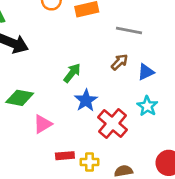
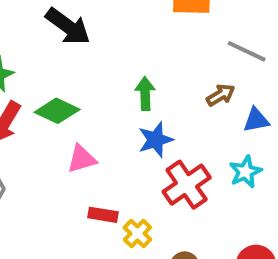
green arrow: (72, 73) -> (145, 93), turned -54
yellow cross: (89, 162) -> (137, 234), turned 30

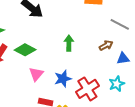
blue star: (156, 140) -> (63, 79), moved
pink triangle: (82, 159) -> (36, 74), turned -35

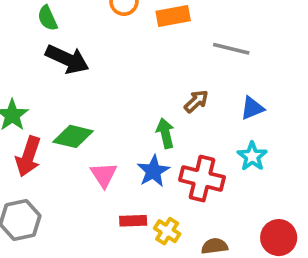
green arrow: (69, 43) -> (165, 133), moved
brown arrow: (106, 45) -> (196, 101), moved
red cross: (87, 89) -> (202, 179), turned -30

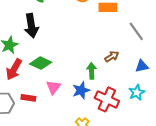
gray line: (231, 49) -> (136, 31), turned 30
black arrow: (67, 59) -> (31, 26), moved, turned 45
red rectangle: (133, 221) -> (28, 98), moved

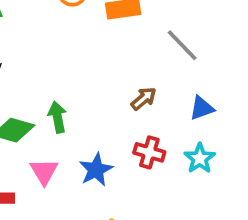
green arrow: (91, 71) -> (57, 117), moved
red cross: (107, 99) -> (149, 152), moved, size x0.7

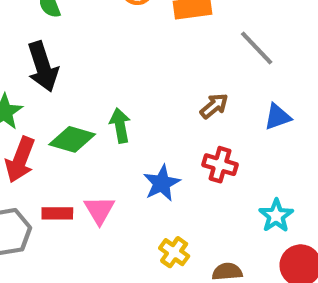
cyan star: (200, 158) -> (276, 216), moved
pink triangle: (44, 172) -> (99, 210), moved

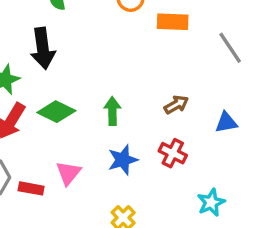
gray line: (257, 48) -> (230, 48), moved
green arrow: (120, 125) -> (112, 111), moved
red rectangle: (57, 213) -> (31, 188), moved

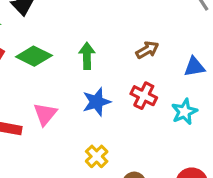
cyan star: (211, 202) -> (184, 112), moved

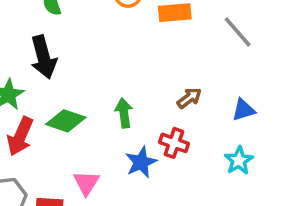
red cross: (144, 96) -> (174, 143), moved

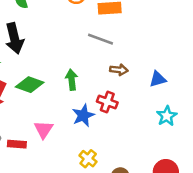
gray line: (238, 32) -> (101, 39), moved, turned -30
brown arrow: (189, 98) -> (119, 70), turned 42
cyan star: (239, 160) -> (167, 116), moved

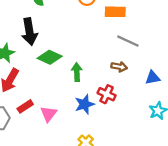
gray line: (101, 39) -> (128, 41), moved
green diamond: (30, 85) -> (50, 57), moved
red rectangle: (17, 144) -> (25, 106), moved, turned -42

